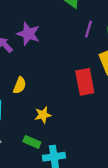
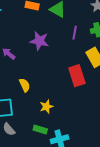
purple star: (28, 34) -> (39, 41), moved
yellow semicircle: (20, 85) -> (25, 85), turned -40

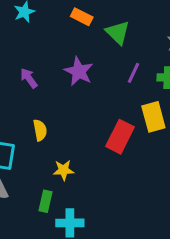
red rectangle: (77, 76) -> (120, 137), turned 30
green rectangle: (40, 129) -> (45, 201), turned 72

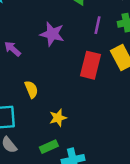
red rectangle: (120, 137) -> (91, 65), moved
green rectangle: (45, 201) -> (49, 147), turned 66

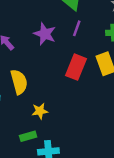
purple line: (97, 25) -> (77, 28), moved
yellow semicircle: (31, 89) -> (19, 82), size x1.5

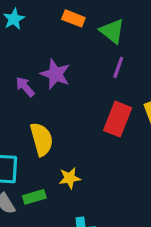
purple star: (45, 34) -> (55, 74), moved
green rectangle: (28, 136) -> (34, 197), moved

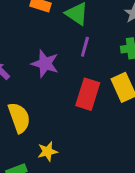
purple star: (55, 74) -> (45, 64), moved

